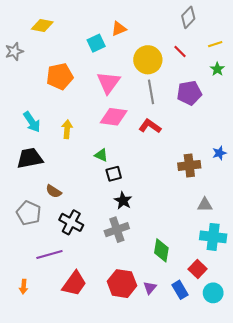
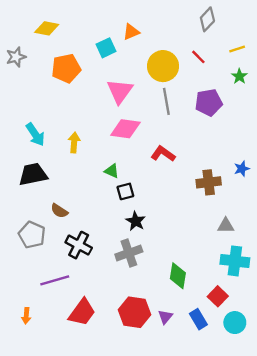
orange pentagon: (60, 76) -> (66, 68), moved
red L-shape: (150, 126) -> (163, 154), moved

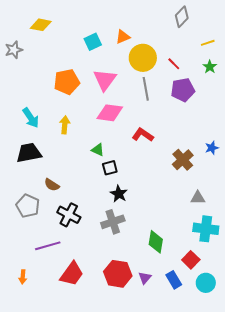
orange triangle: (131, 32) -> (123, 37), moved
red line: (198, 57) -> (174, 64), moved
orange pentagon: (66, 68) -> (67, 82), moved
brown cross: (209, 182) -> (183, 160), turned -35

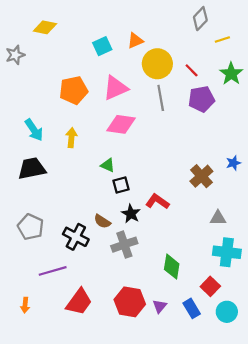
yellow line: (208, 43) -> (222, 40), moved
green star: (210, 67) -> (231, 74), size x1.5
pink triangle: (105, 80) -> (115, 88), turned 30
red L-shape: (143, 135) -> (157, 202), moved
brown semicircle: (52, 185) -> (102, 221), moved

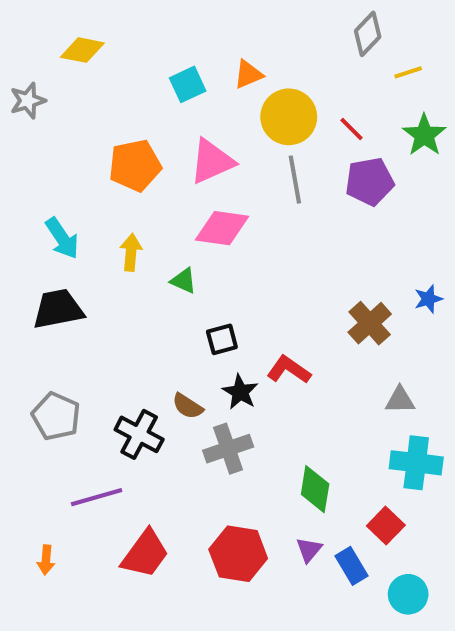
green triangle: (108, 165) -> (184, 281), moved
purple triangle: (160, 306) -> (309, 550), moved
cyan circle: (227, 312) -> (408, 594), moved

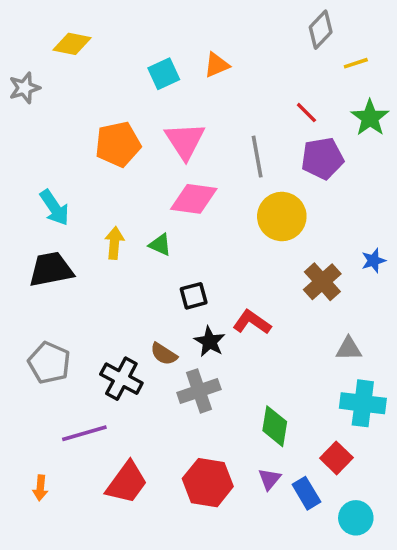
yellow circle: (289, 117) -> (282, 216), moved
pink triangle: (212, 161) -> (185, 141), turned -39
yellow arrow: (131, 252) -> (114, 243), moved

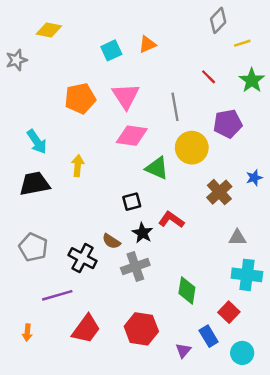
purple pentagon: (322, 158) -> (228, 124), moved
green triangle: (160, 245) -> (157, 168), moved, size x1.5
purple triangle: (269, 479) -> (183, 351), moved

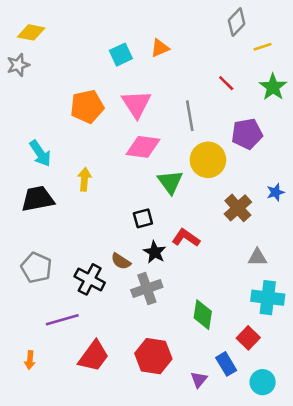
yellow diamond: (49, 30) -> (31, 32), moved
green triangle: (157, 168) -> (170, 182), turned 30

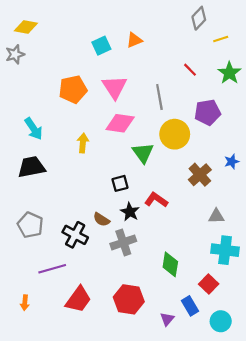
yellow arrow: (84, 179) -> (83, 143), moved

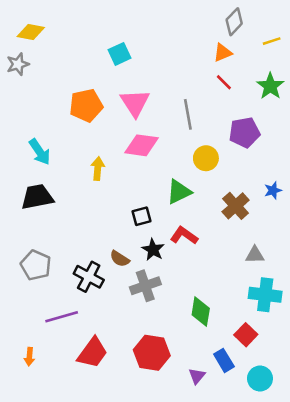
yellow line: (221, 39) -> (272, 41), moved
orange triangle: (134, 40) -> (223, 53), moved
yellow circle: (175, 134) -> (206, 158), size x0.7
green triangle: (143, 153) -> (179, 192), moved, turned 40

